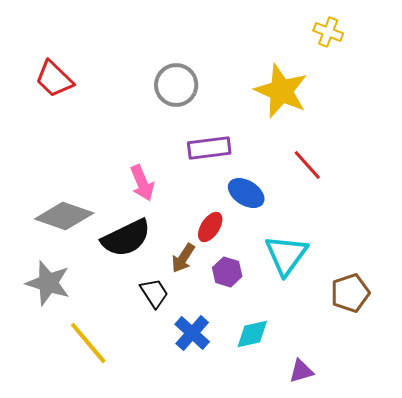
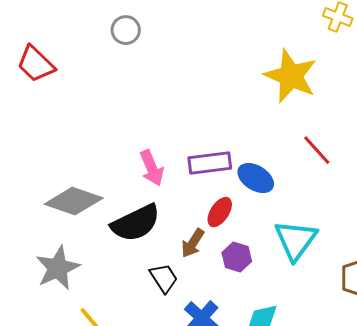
red trapezoid: (54, 79) -> (36, 64), moved
gray circle: (176, 85) -> (126, 30), moved, size x0.7
purple rectangle: (209, 148) -> (210, 163), moved
gray star: (48, 283) -> (58, 268), turned 30

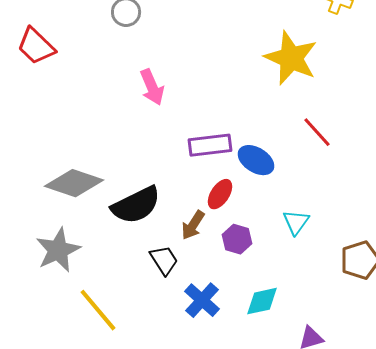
pink arrow: (152, 168) -> (152, 87), moved
cyan triangle: (296, 240) -> (296, 222), size x0.6

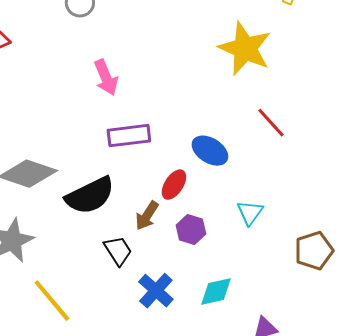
purple rectangle: (210, 145) -> (129, 136), moved

